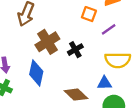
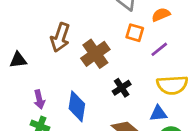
brown cross: (47, 42) -> (95, 54), moved
black cross: (75, 50) -> (122, 88), moved

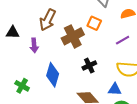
orange square: (135, 33) -> (94, 23), moved
purple arrow: (39, 99) -> (34, 45), moved

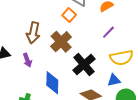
orange square: (94, 23) -> (69, 15), moved, turned 32
black cross: (89, 66) -> (84, 65), size x1.6

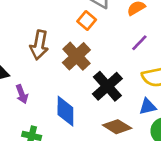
purple arrow: (27, 60) -> (22, 94), moved

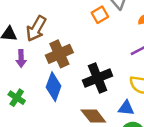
brown arrow: (39, 45) -> (36, 29), moved
brown cross: (76, 56) -> (59, 54), moved

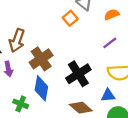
green cross: (17, 98) -> (21, 104), moved

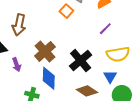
brown arrow: (17, 40) -> (19, 25), moved
blue triangle: (108, 95) -> (110, 77), turned -48

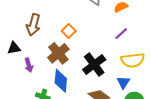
orange square: (66, 11) -> (69, 31), moved

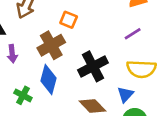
orange square: (69, 31) -> (69, 20), turned -32

